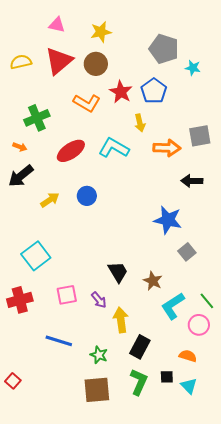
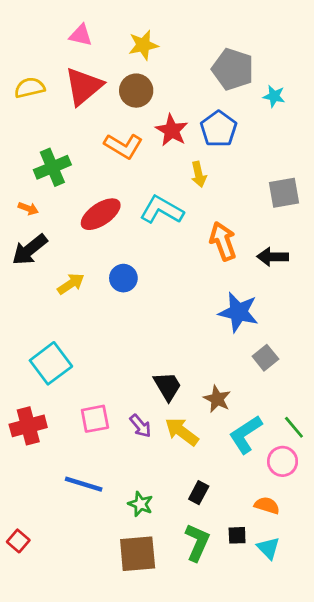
orange arrow: (167, 148) -> (223, 241), moved, turned -112
yellow arrow: (121, 320) -> (182, 432), moved, turned -45
black rectangle: (140, 347) -> (199, 493), size x0.7

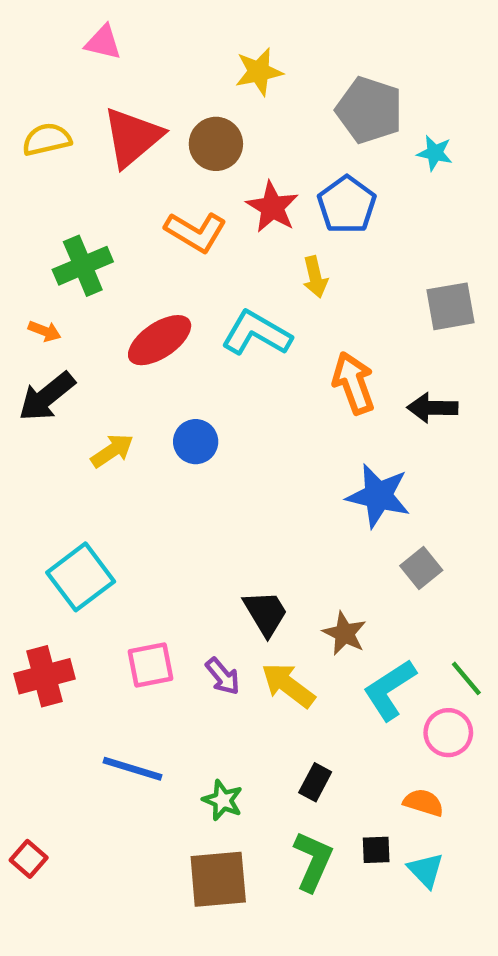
pink triangle: (81, 35) -> (103, 42), moved
yellow star: (143, 45) -> (259, 72), moved

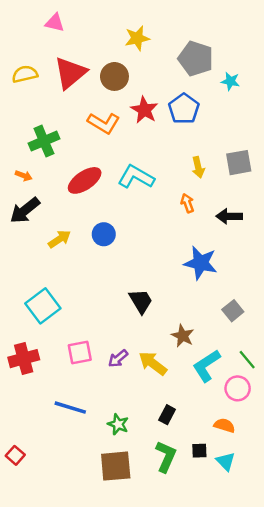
yellow arrow: (315, 277) -> (198, 167), moved
orange arrow: (354, 383) -> (187, 203), size x0.6
gray square: (421, 568) -> (233, 311), moved
black trapezoid: (266, 613) -> (141, 301), moved
purple arrow: (223, 676) -> (118, 359), turned 90

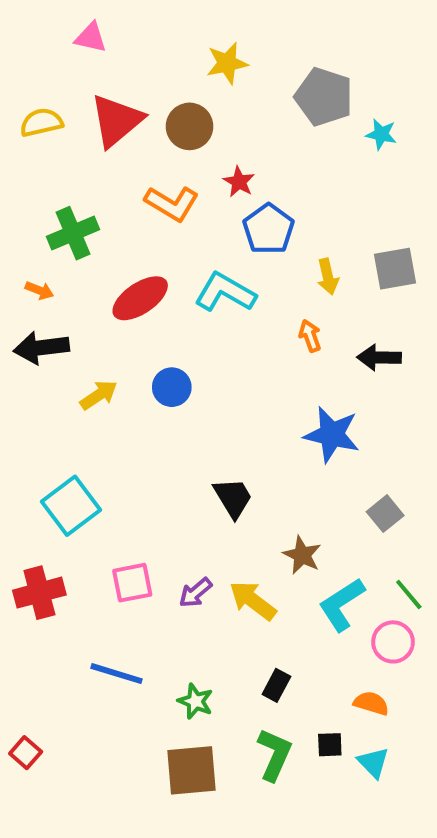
blue pentagon: (184, 109) -> (269, 229), moved
red star: (144, 110) -> (239, 182), size x0.7
black arrow: (25, 210) -> (41, 348), turned 32

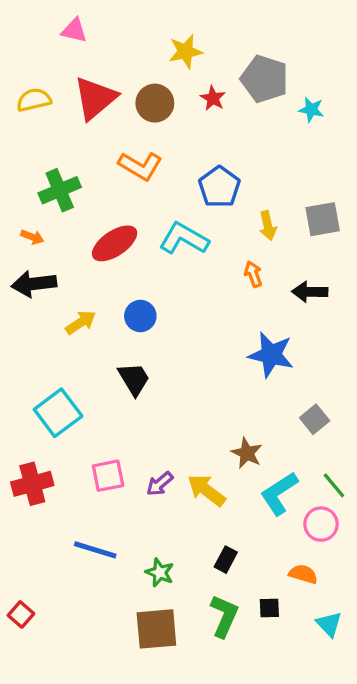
red star: (239, 182) -> (213, 98), moved
black trapezoid: (233, 498) -> (134, 379), moved
cyan triangle: (373, 762) -> (329, 624), moved

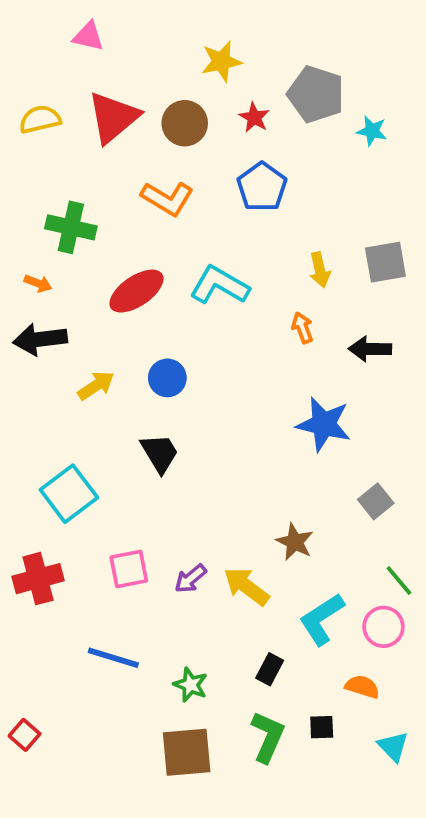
blue pentagon: (219, 187) -> (262, 187), moved
green cross: (60, 190) -> (71, 227), turned 36
cyan L-shape: (279, 493) -> (322, 619), moved

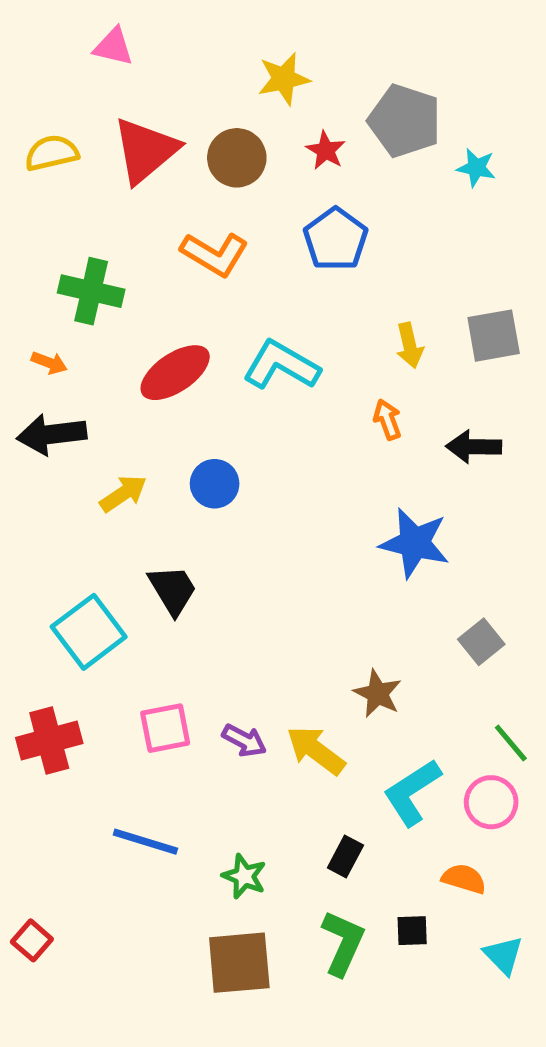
black trapezoid: (160, 453) -> (173, 590), moved
purple arrow: (190, 579) -> (244, 740), turned -112

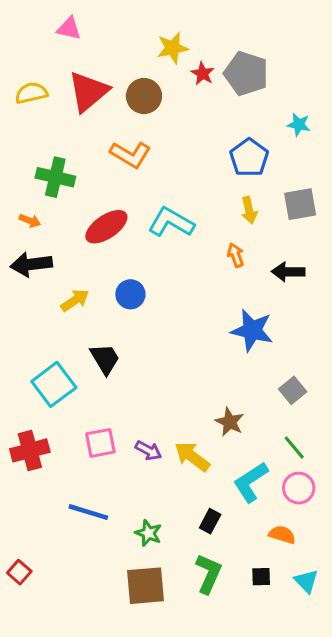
red star: (326, 150) -> (203, 73), moved
cyan star: (476, 168) -> (299, 125), moved
blue pentagon: (336, 239) -> (249, 158), moved
green line: (511, 743) -> (294, 447), moved
black square: (412, 931) -> (261, 577), moved

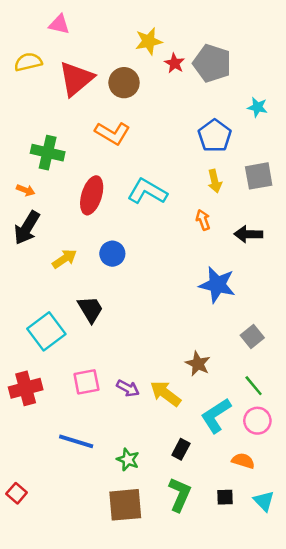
yellow semicircle: (31, 93) -> (28, 62), moved
red ellipse: (106, 227) -> (92, 195), turned -39
black arrow: (31, 264) -> (27, 228), turned -52

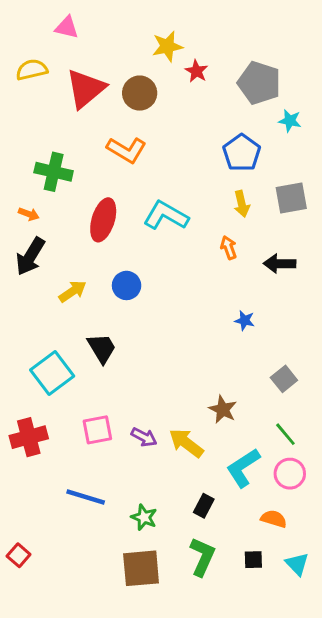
gray pentagon: (212, 63) -> (259, 83), moved
blue star: (217, 285) -> (245, 320), size x0.5

